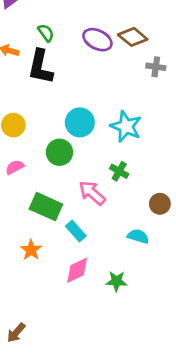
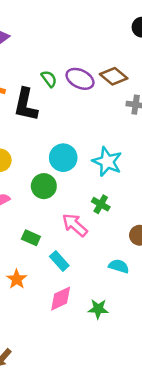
green semicircle: (46, 33) -> (49, 79), moved
green rectangle: (46, 207) -> (31, 238), size x0.6

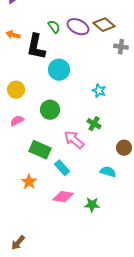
cyan circle: (63, 158) -> (59, 70), moved
cyan star: (107, 162) -> (99, 91), size x0.6
green rectangle: (31, 238) -> (40, 150), size x1.5
pink diamond: (61, 299) -> (63, 197), turned 35

